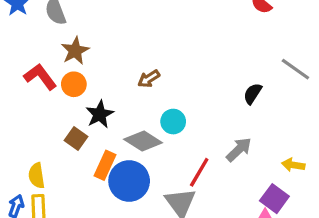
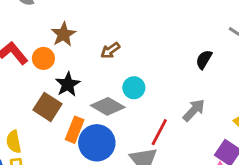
brown star: (75, 51) -> (64, 34), moved
brown square: (76, 138) -> (48, 107), size x1.4

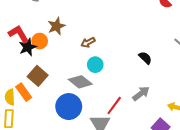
black semicircle: (204, 59) -> (145, 58), moved, turned 96
black star: (68, 84) -> (28, 47), moved
cyan circle: (134, 88) -> (95, 65), moved
orange rectangle: (75, 130) -> (24, 92), moved, turned -66

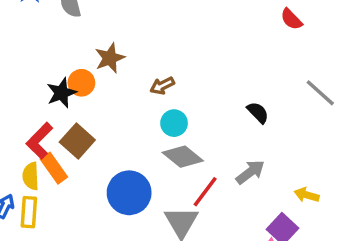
red L-shape: (19, 34) -> (39, 141), moved, turned -105
gray diamond: (80, 82) -> (183, 157), moved

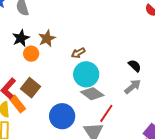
black star: (61, 93) -> (21, 38), moved
cyan circle: (174, 123) -> (86, 74), size x1.6
gray arrow: (250, 172) -> (133, 87), moved

